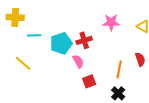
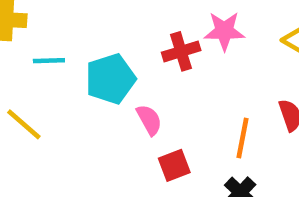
red cross: (84, 40) -> (181, 51), moved

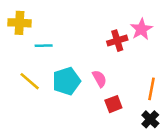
pink star: (224, 31) -> (141, 29), turned -30
cyan pentagon: (110, 79) -> (66, 81), moved

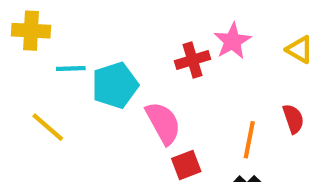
pink semicircle: (99, 79) -> (163, 123), size x1.5
cyan pentagon: (66, 81) -> (115, 85), moved

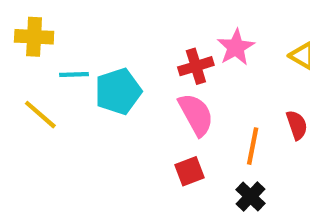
pink semicircle: (163, 123) -> (196, 115), moved
yellow line: (48, 127) -> (40, 115), moved

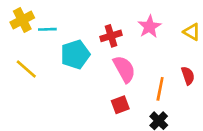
yellow cross: (34, 37) -> (22, 20), turned -30
red cross: (196, 66) -> (111, 36), moved
cyan line: (74, 75) -> (47, 29), moved

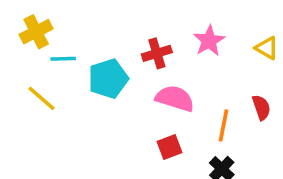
cyan line: (47, 29) -> (63, 59), moved
pink semicircle: (124, 69) -> (175, 98), turned -44

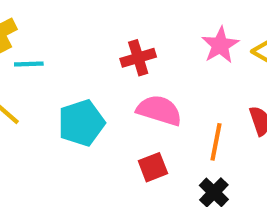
pink star: (209, 41) -> (220, 45), moved
cyan pentagon: (108, 79) -> (81, 123), moved

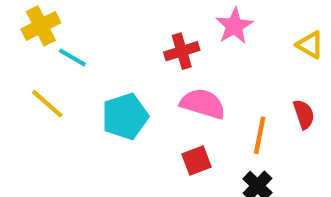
pink star: (220, 45) -> (234, 26), moved
cyan line: (29, 64) -> (72, 57), turned 32

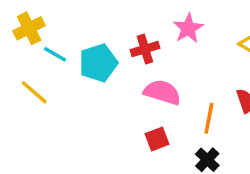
cyan pentagon: (125, 116) -> (98, 63), moved

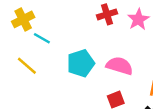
red cross: (145, 49) -> (107, 14), moved
cyan pentagon: (98, 63) -> (81, 63), moved

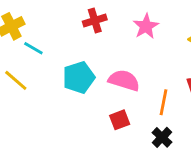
red cross: (107, 14) -> (95, 20), moved

